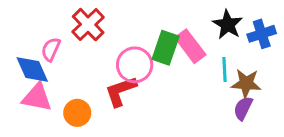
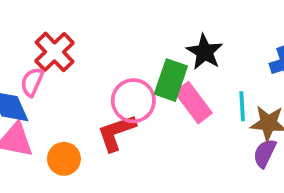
red cross: (88, 25) -> (55, 52), moved
black star: (228, 25) -> (205, 52), moved
pink rectangle: (190, 46) -> (193, 103), moved

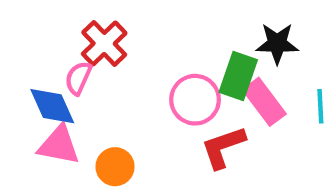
black star: (205, 52) -> (277, 43), turned -30
red L-shape: (116, 133) -> (223, 147), moved

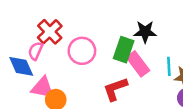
pink circle: (195, 100) -> (82, 51), moved
pink triangle: (59, 145) -> (43, 88), moved

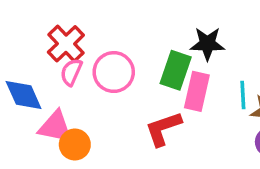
pink semicircle: (35, 51) -> (71, 72), moved
pink rectangle: (138, 64) -> (197, 91), turned 50

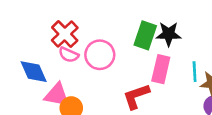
green rectangle: (176, 70) -> (145, 35), moved
pink semicircle: (71, 72) -> (69, 55), turned -90

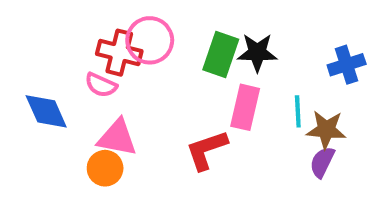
red cross: (65, 34) -> (119, 53), moved, turned -32
pink circle: (100, 55) -> (150, 40), moved
pink triangle: (57, 95) -> (117, 138), moved

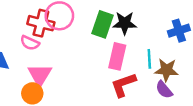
pink triangle: (117, 138) -> (40, 75), turned 50
red L-shape: (207, 150) -> (123, 85), moved
purple semicircle: (322, 162) -> (164, 90), turned -66

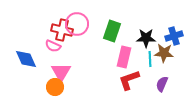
black star: (125, 23) -> (146, 38), moved
brown star: (167, 70) -> (164, 53), moved
purple semicircle: (164, 90) -> (162, 84), turned 63

